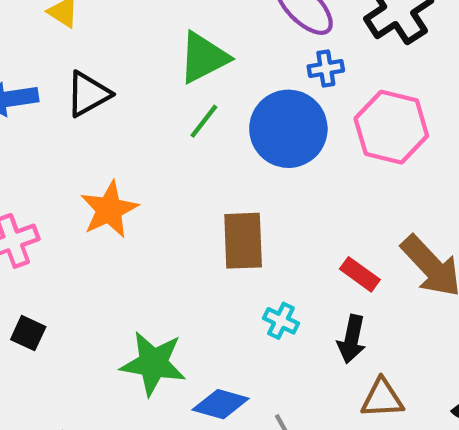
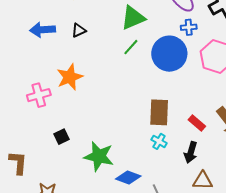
black triangle: (88, 94) -> (79, 30), size x0.7
orange star: (109, 209) -> (70, 77), moved
brown rectangle: (243, 241) -> (159, 112), moved
black square: (28, 333) -> (61, 137), moved, turned 35

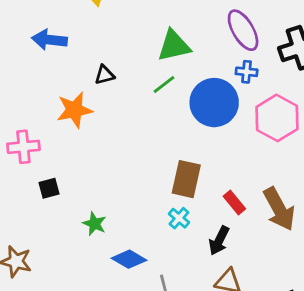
black triangle: (79, 30) -> (105, 75), moved
pink cross: (39, 95) -> (23, 147), moved
green star: (99, 156) -> (94, 224), size x0.6

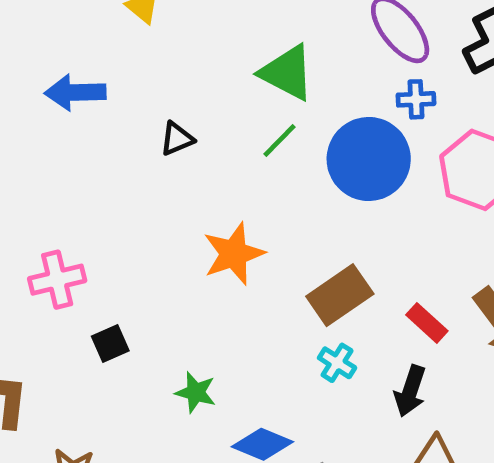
green triangle: (174, 46) -> (287, 73), turned 48
orange star: (74, 110) -> (234, 254), moved
brown rectangle: (186, 179) -> (340, 295), turned 51

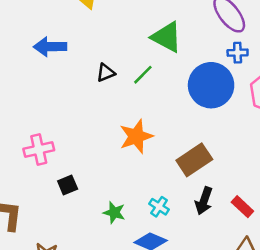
green line: (280, 140) -> (143, 75), moved
red rectangle: (427, 323) -> (242, 207), moved
cyan cross: (337, 363) -> (159, 207), moved
black arrow: (410, 391) -> (204, 201), moved

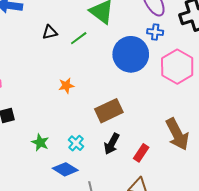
orange star: (136, 136) -> (66, 86), size x0.6
red rectangle: (242, 207) -> (141, 153), turned 72

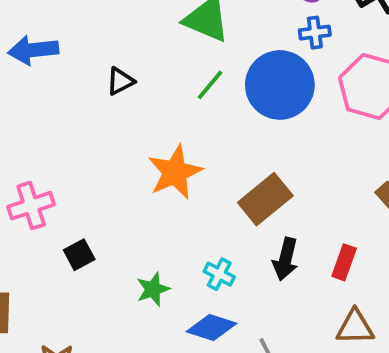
green line: (79, 38) -> (210, 85), moved
orange star: (66, 86) -> (175, 172), size x1.8
green star: (40, 142) -> (153, 289), turned -30

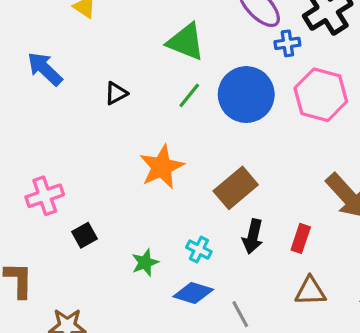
blue cross: (315, 33) -> (287, 43), moved
blue arrow: (33, 50) -> (45, 69), turned 51

